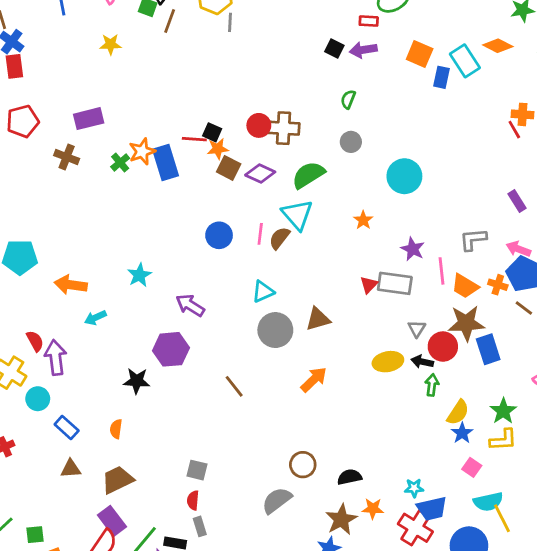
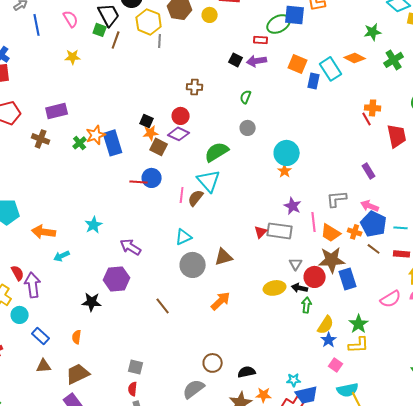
brown cross: (284, 128) -> (195, 87), moved, size x0.7
red line: (194, 139) -> (139, 182), moved
purple diamond: (260, 173) -> (179, 134), moved
orange star: (363, 220) -> (285, 171), moved
blue circle: (219, 235) -> (152, 178), moved

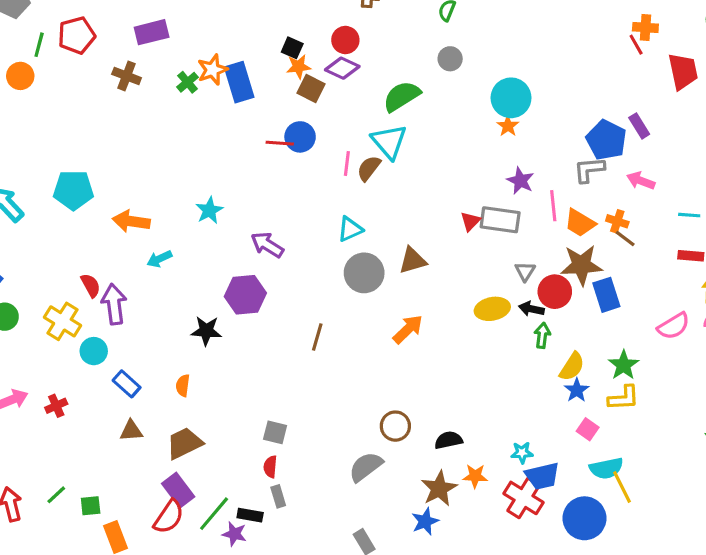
blue pentagon: (374, 224) -> (606, 140), moved
brown line: (374, 249) -> (625, 239), moved
brown line: (163, 306) -> (317, 337), turned 54

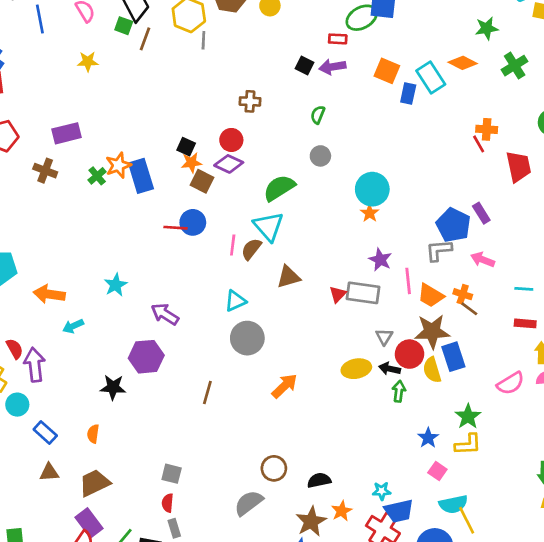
brown triangle: (413, 260) -> (289, 277), moved
yellow semicircle: (572, 367) -> (432, 370), moved, turned 130
orange star: (475, 476) -> (342, 511), turned -30

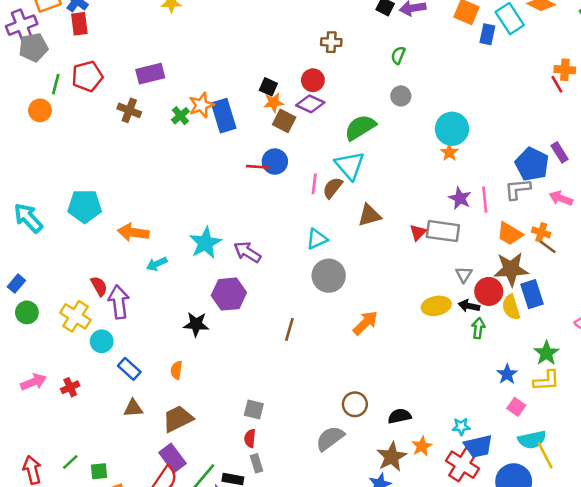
pink line: (408, 281) -> (485, 200), moved
cyan star: (116, 285) -> (205, 243), moved, size x1.4

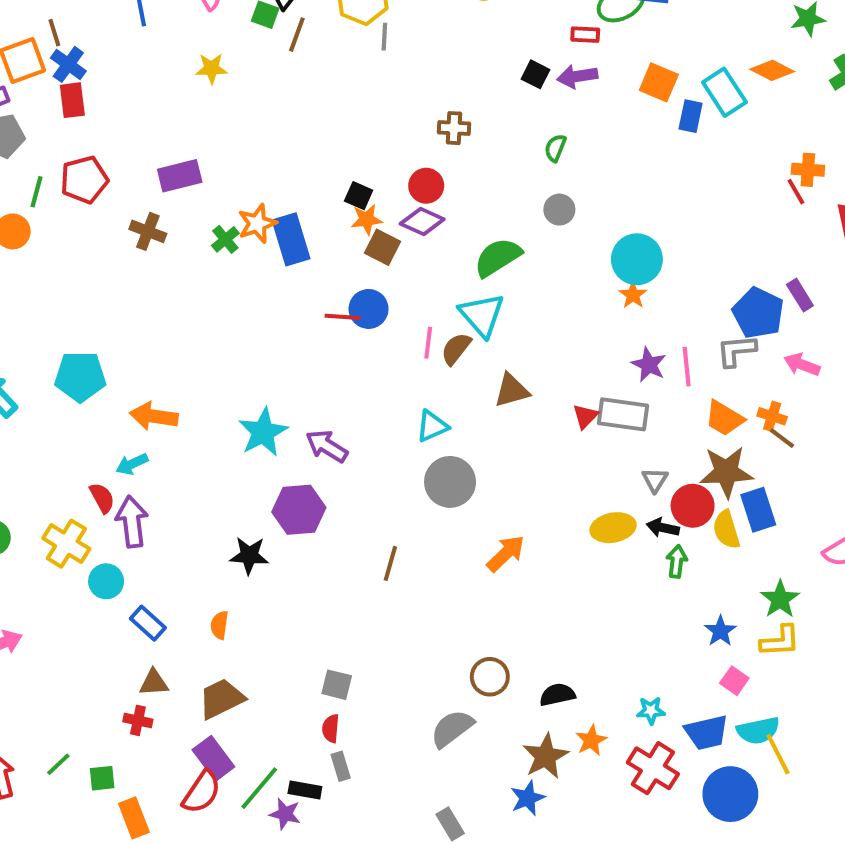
cyan arrow: (157, 264) -> (132, 464), moved
red cross: (70, 387) -> (138, 720), moved, turned 36
blue trapezoid: (478, 446) -> (707, 732), moved

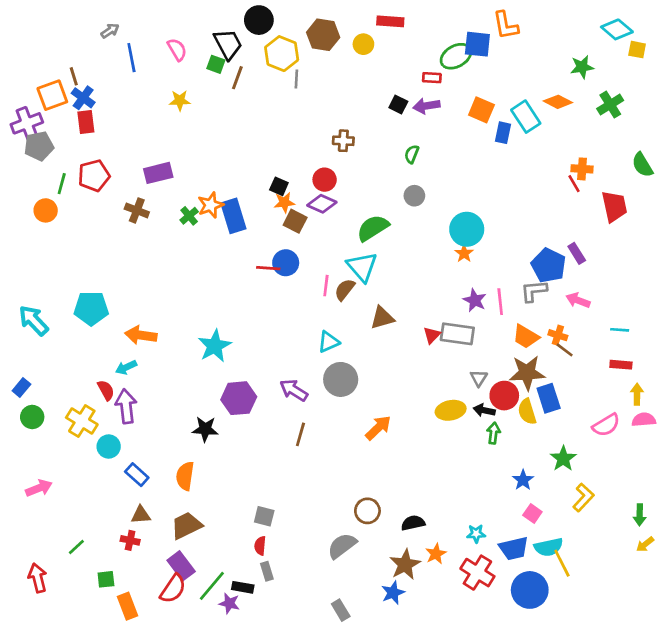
purple arrow: (327, 446) -> (294, 390), moved
orange semicircle: (219, 625) -> (185, 476), size x1.5
yellow L-shape: (780, 641) -> (583, 497), moved, turned -44
green line: (58, 764) -> (76, 547), moved

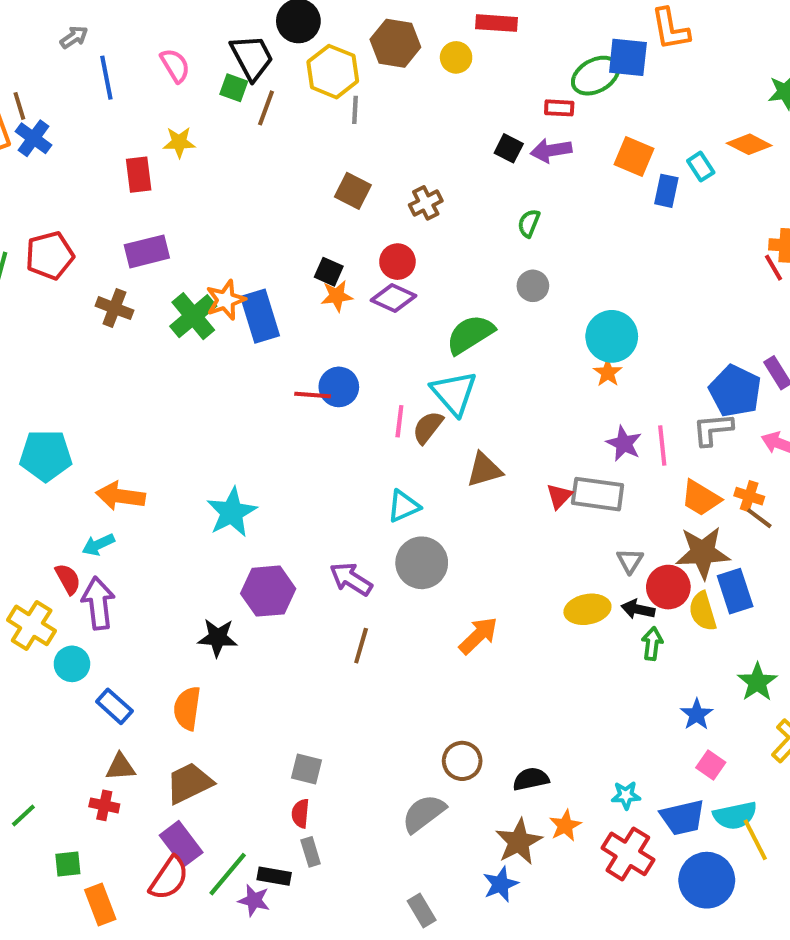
cyan rectangle: (526, 117) -> (701, 167), size x0.6
red rectangle: (86, 122) -> (139, 175), moved
brown cross: (343, 141) -> (426, 203), turned -30
green cross: (189, 216) -> (193, 316), size x1.6
brown square: (295, 221) -> (353, 191), moved

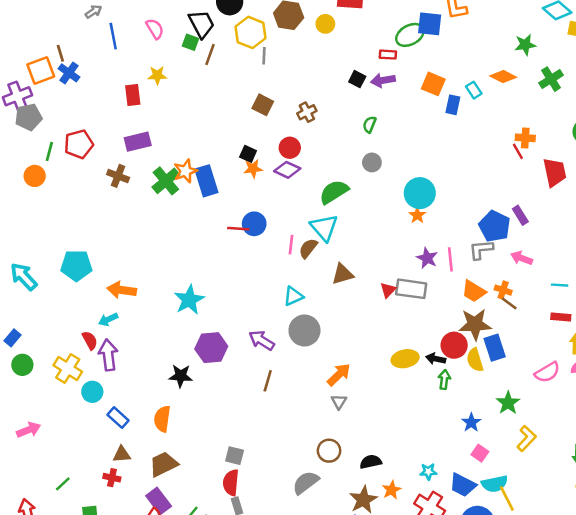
gray triangle: (630, 561) -> (339, 402), moved
red semicircle: (300, 813) -> (231, 483), size x1.5
blue trapezoid: (682, 818) -> (463, 485), turned 40

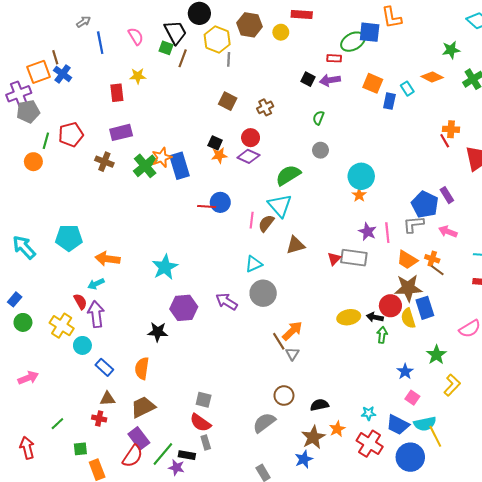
brown line: (268, 381) -> (279, 341), moved, turned -48
red semicircle: (231, 483) -> (200, 423), turned -60

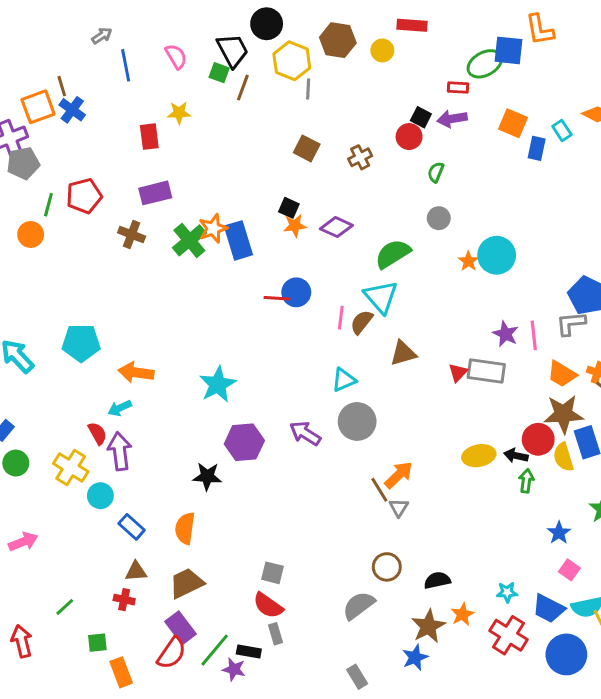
red circle: (251, 138) -> (409, 137), moved
orange star: (359, 195) -> (468, 261), moved

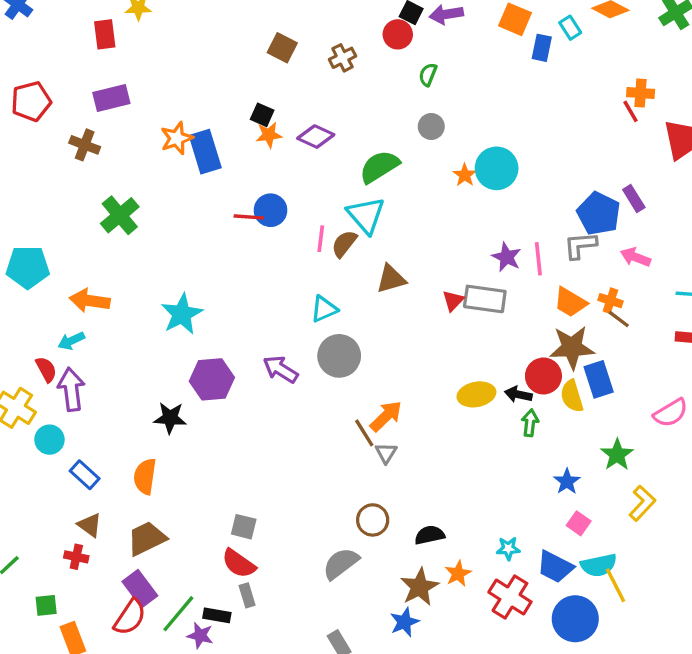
green cross: (189, 240) -> (120, 215), moved
brown triangle: (136, 571) -> (90, 525), turned 40

